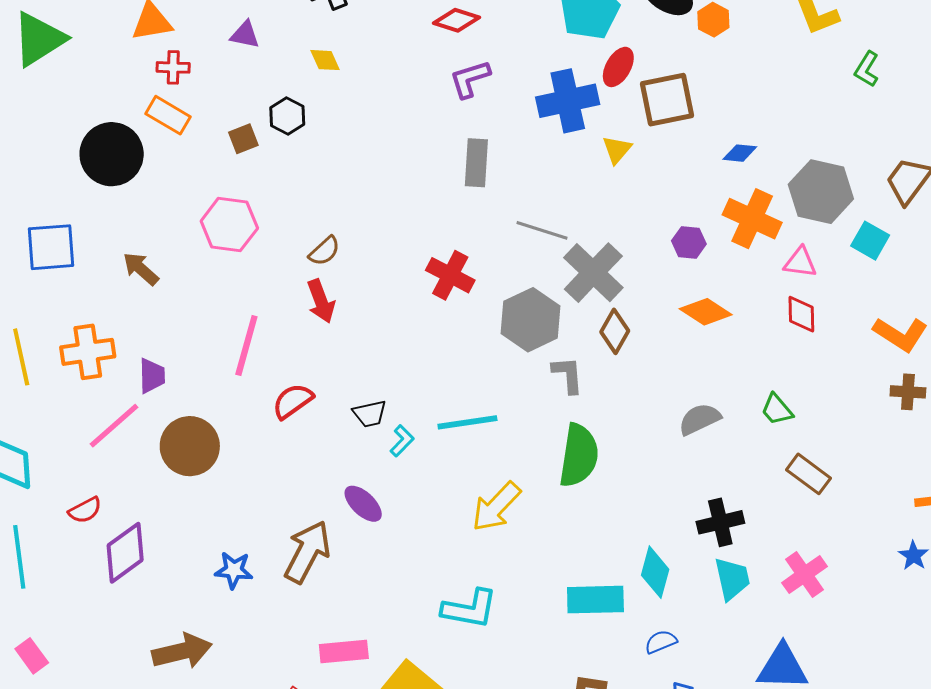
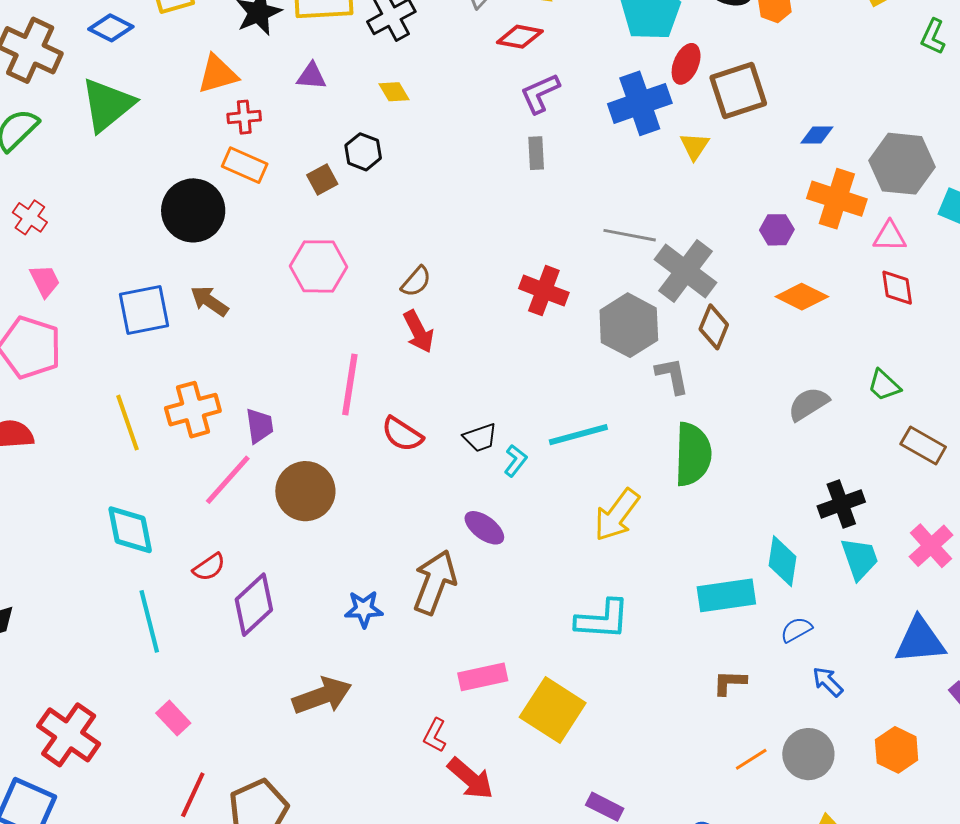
gray rectangle: (476, 163) -> (536, 153), moved, size x0.7
brown arrow: (141, 269) -> (209, 301), moved
red semicircle: (293, 401) -> (402, 434), turned -105

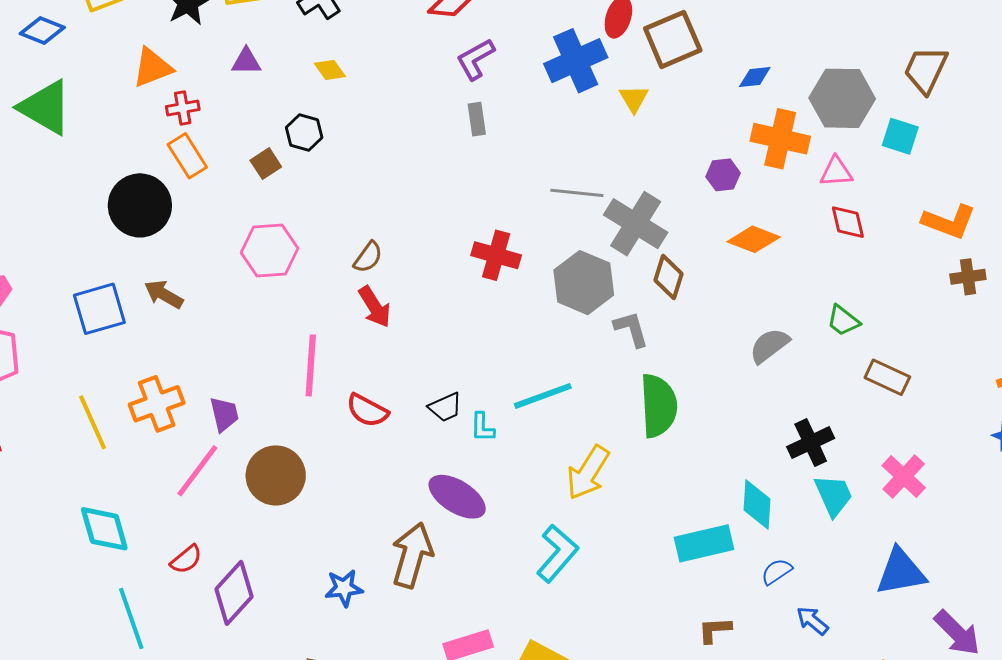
green triangle: (107, 105) -> (45, 107), turned -46
orange rectangle: (245, 165) -> (187, 156), turned 39
cyan L-shape: (515, 461) -> (482, 427), turned 148
purple ellipse: (484, 528) -> (457, 497), size x1.4
cyan L-shape: (603, 620) -> (557, 553), moved, turned -48

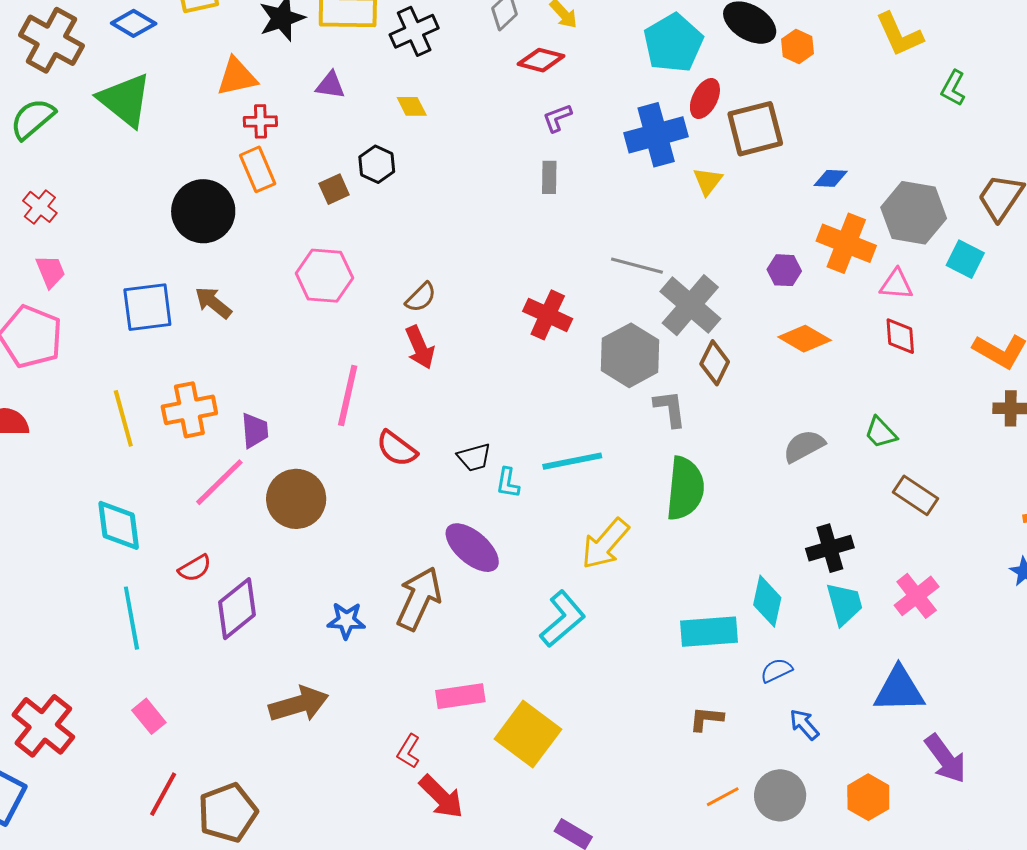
purple L-shape: (475, 59) -> (557, 118), size x0.7

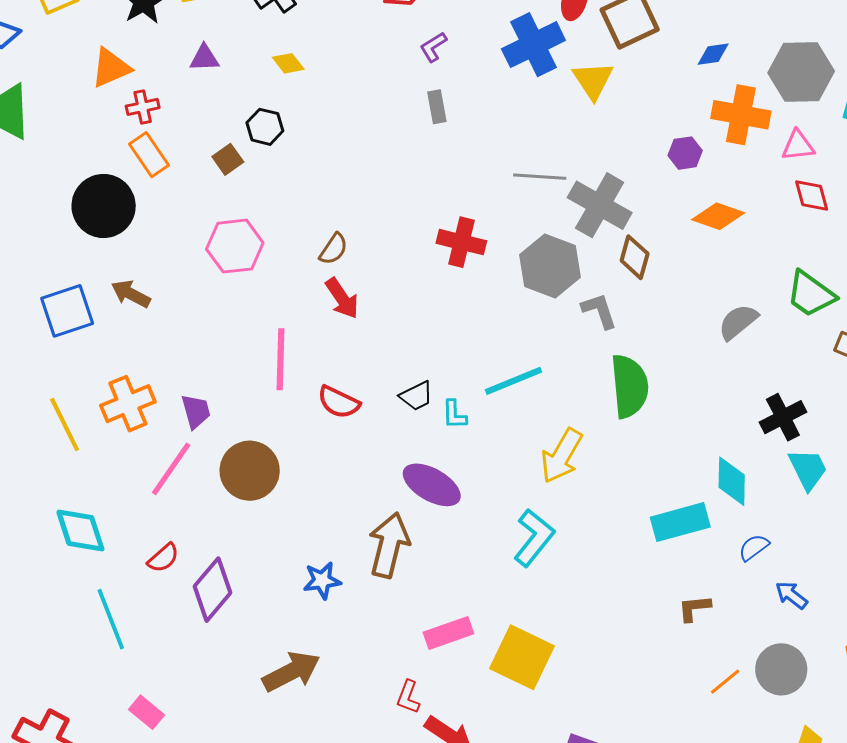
yellow triangle: (708, 181) -> (593, 80), size x1.4
green trapezoid: (881, 433) -> (811, 294), size x1.5

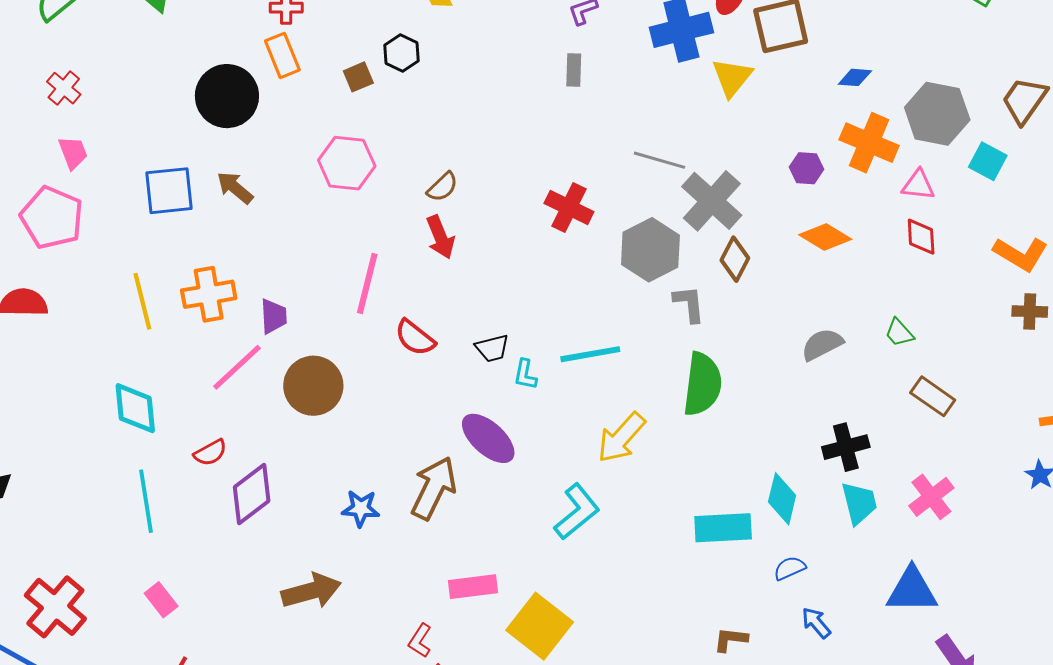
green trapezoid: (811, 294) -> (899, 333), size x0.6
brown L-shape: (694, 608) -> (731, 639), moved

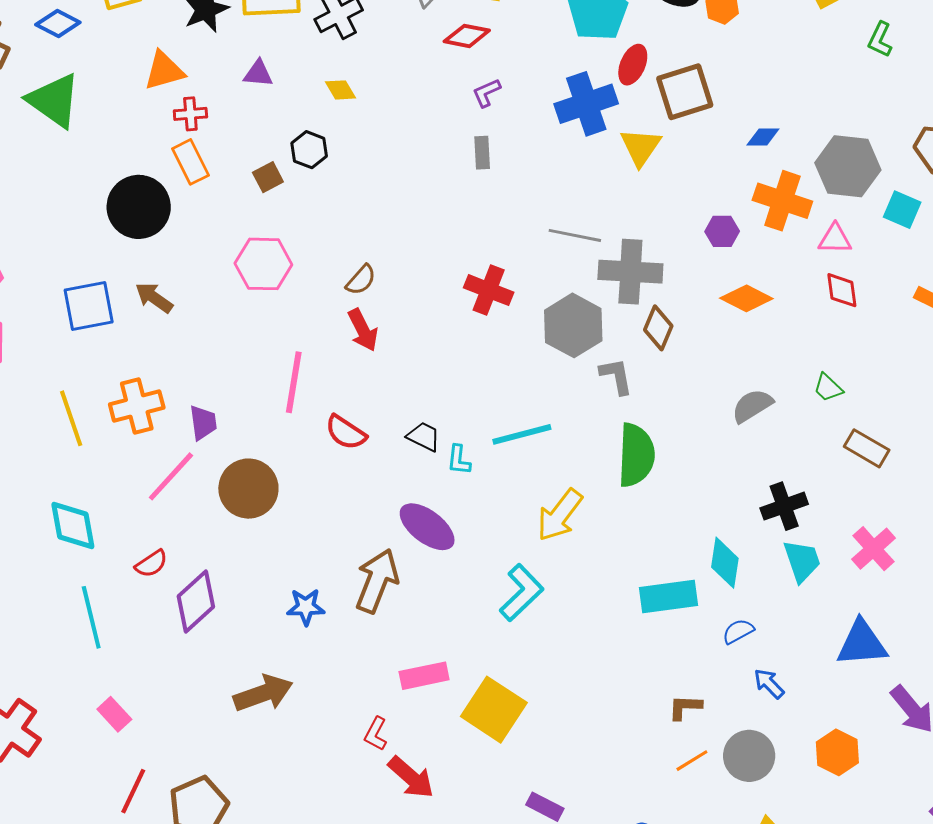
gray cross: (712, 201) -> (630, 272), turned -34
black trapezoid: (492, 348) -> (424, 437), turned -135

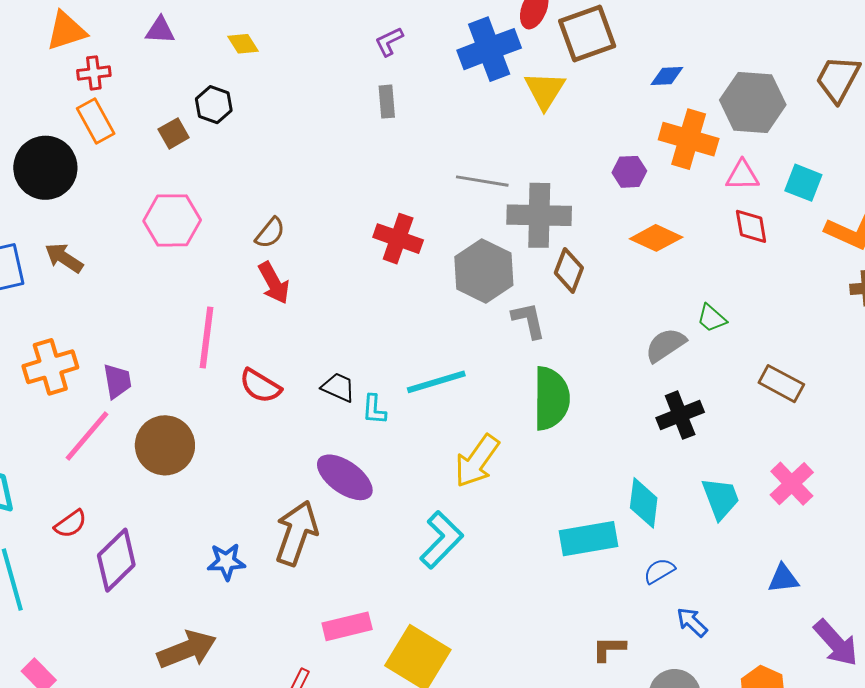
cyan square: (902, 210) -> (803, 183), moved
green trapezoid: (828, 388) -> (712, 318), moved
black cross: (784, 506) -> (680, 415), moved
blue triangle: (862, 643) -> (783, 579), size x0.6

